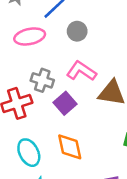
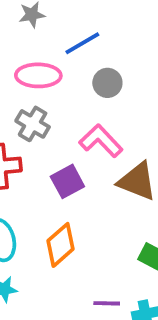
gray cross: (42, 80) -> (33, 124), moved
orange diamond: (70, 147) -> (60, 245), turned 48

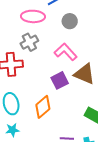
gray cross: (33, 124) -> (29, 42), turned 30
purple square: (67, 181) -> (60, 80), moved

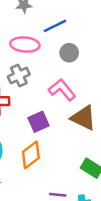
purple square: (60, 80) -> (39, 122), moved

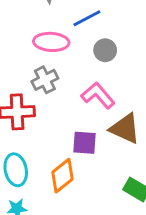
purple square: (39, 122) -> (85, 143), moved, turned 30

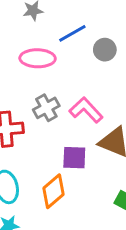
gray circle: (105, 50) -> (105, 50), moved
gray cross: (45, 80) -> (46, 108), moved

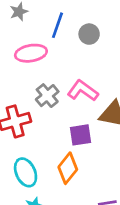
blue line: (72, 33) -> (58, 25), turned -30

